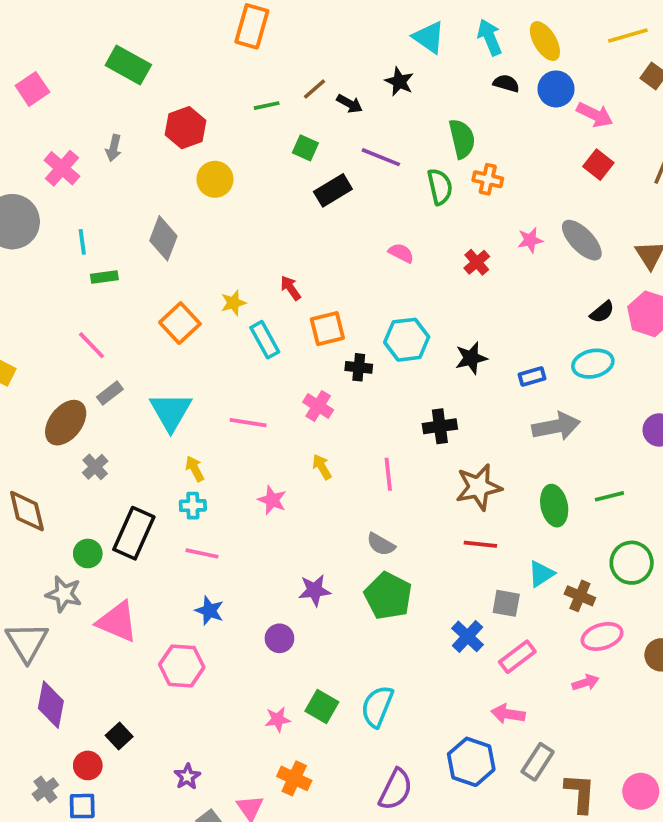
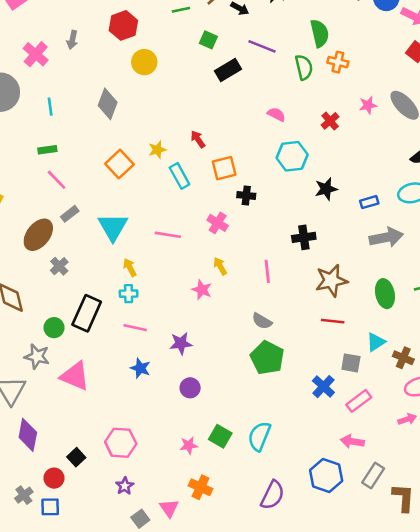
green rectangle: (104, 277) -> (47, 150), moved
cyan hexagon: (407, 340) -> (292, 156), moved
pink star: (272, 500) -> (202, 290), moved
purple star: (315, 590) -> (181, 343), moved
pink hexagon: (182, 666) -> (121, 443), moved

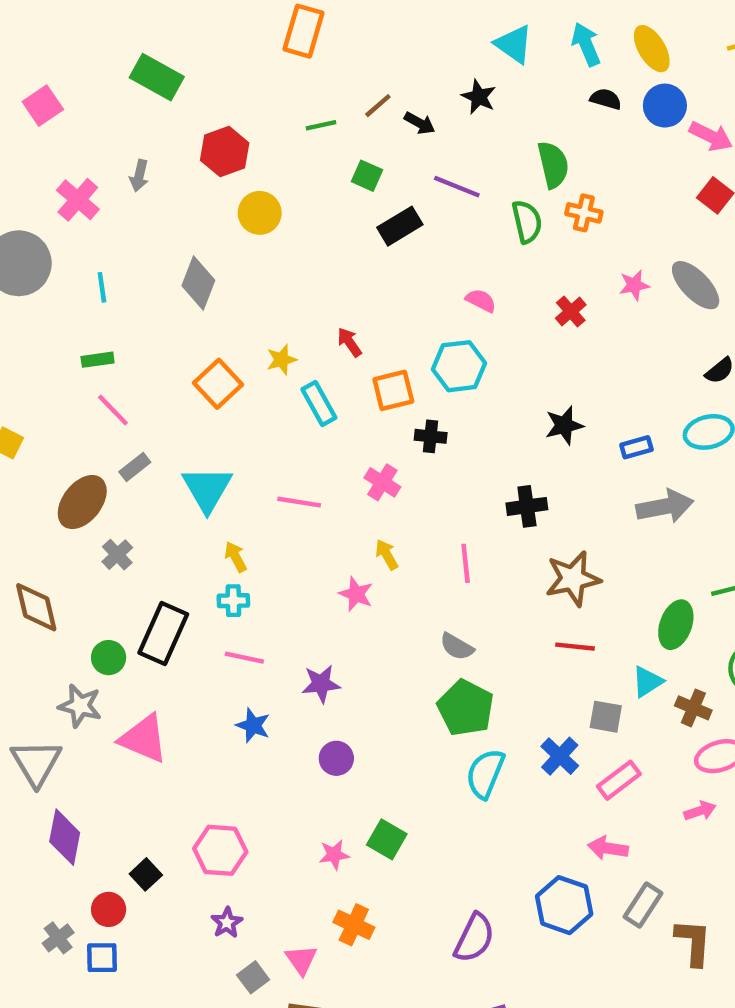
cyan hexagon: (292, 156) -> (459, 366), moved
green ellipse: (385, 294) -> (676, 625), moved, turned 32
cyan semicircle: (259, 436) -> (485, 774), moved

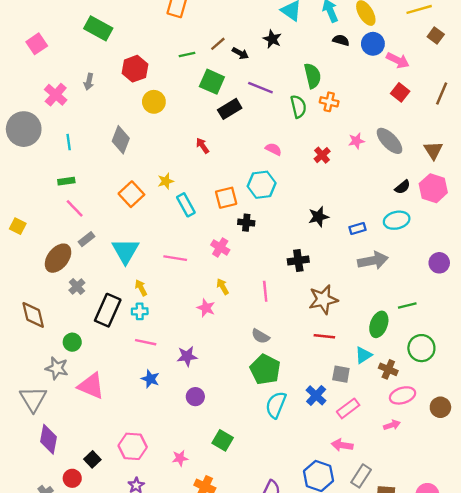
green square: (367, 176) -> (212, 82), size x1.5
red arrow: (349, 342) -> (202, 146), moved
black rectangle: (163, 633) -> (108, 310), moved
pink star: (334, 855) -> (180, 458), moved

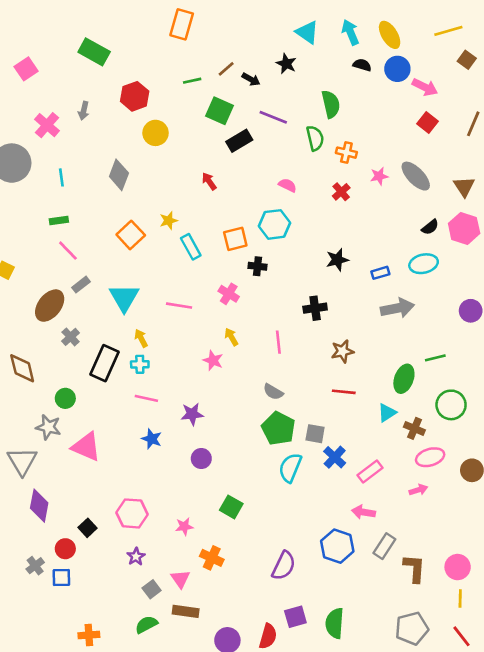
orange cross: (329, 102) -> (346, 153), moved
brown star: (323, 300) -> (342, 351), size x0.7
gray square: (341, 374) -> (315, 434), moved

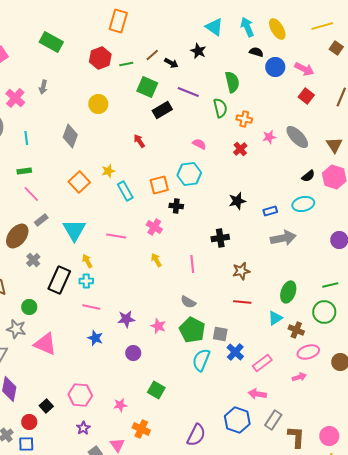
blue circle: (397, 69) -> (275, 67), moved
red hexagon: (135, 96) -> (100, 58), moved
green line: (435, 358) -> (330, 285), moved
pink star: (213, 360) -> (158, 326), moved

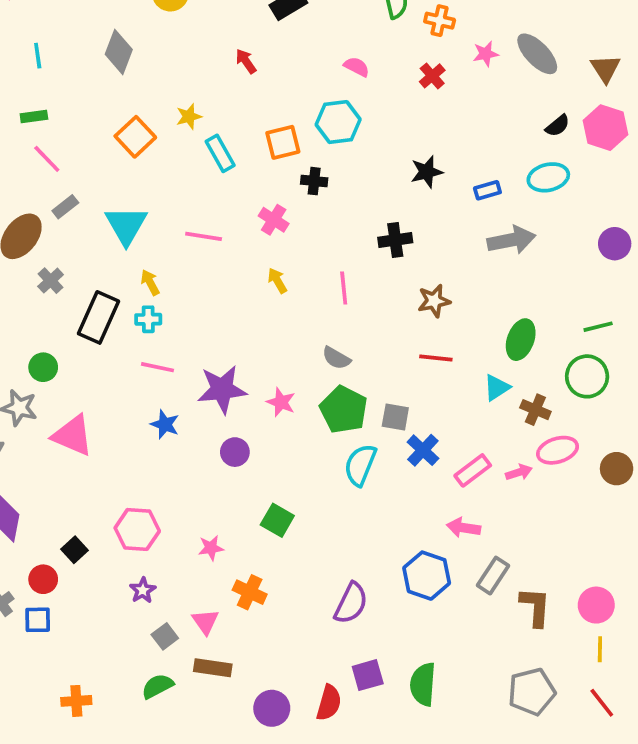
purple star: (126, 319) -> (222, 389), size x1.5
pink arrow: (299, 377) -> (519, 472), moved

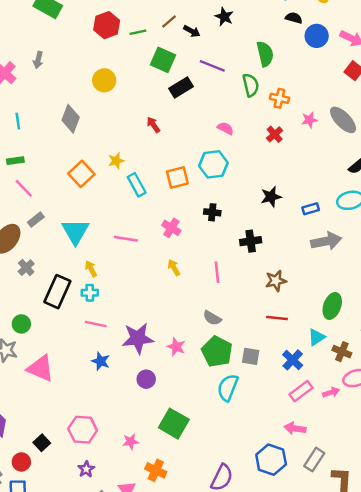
black cross: (314, 181) -> (212, 212), moved
blue cross: (423, 450) -> (293, 360), moved
green square: (277, 520) -> (174, 424), size x1.4

